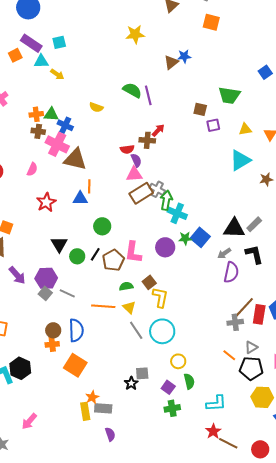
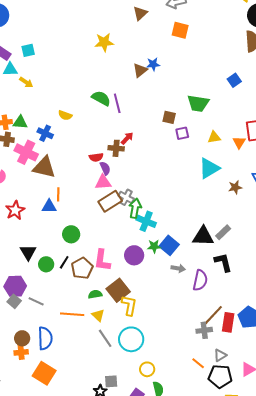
blue cross: (65, 125) -> (45, 133), moved
gray arrow: (224, 253) -> (178, 268), moved, turned -136
brown square: (149, 282) -> (118, 290), size x1.6

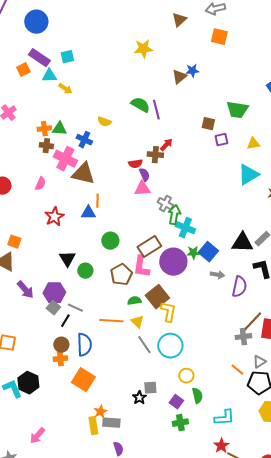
brown rectangle: (110, 201) -> (149, 247), moved
purple circle: (134, 255) -> (173, 262), size x1.4
black line: (64, 262) -> (65, 321), moved

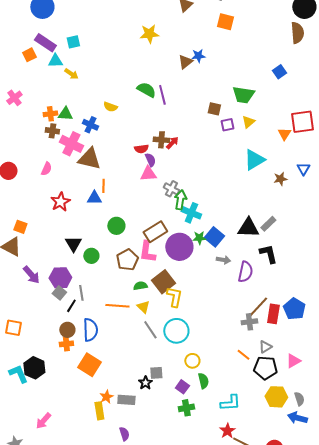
yellow triangle: (253, 144) -> (248, 122), moved, turned -32
red arrow: (166, 145) -> (172, 143), moved
gray line: (75, 308) -> (81, 293), turned 56
gray rectangle: (111, 423) -> (126, 400), moved

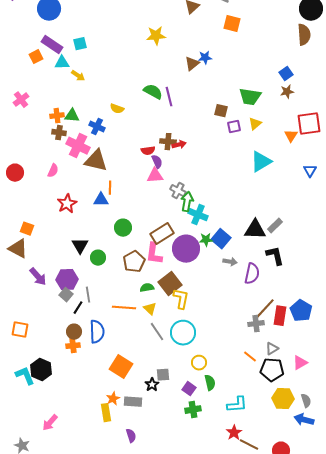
red arrow: (172, 143) -> (179, 145), turned 32
brown star: (280, 179) -> (287, 92), moved
orange square: (89, 365) -> (121, 367), moved

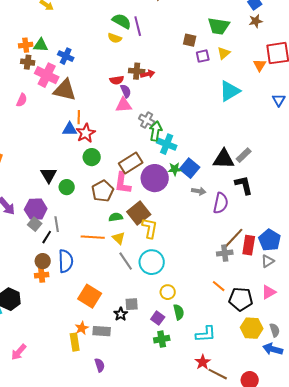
yellow semicircle: (117, 109) -> (115, 38), moved
red star: (67, 204) -> (86, 133), moved
gray triangle: (272, 349) -> (268, 261), moved

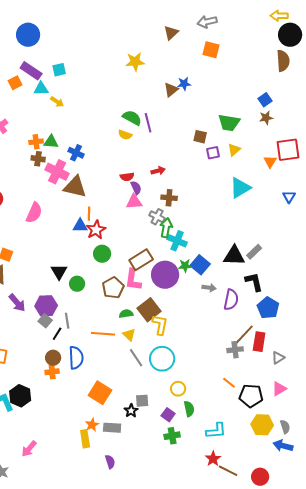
brown cross: (137, 71) -> (169, 198), moved
pink semicircle: (22, 100) -> (34, 213), moved, size x1.5
blue pentagon: (270, 240) -> (268, 308), moved

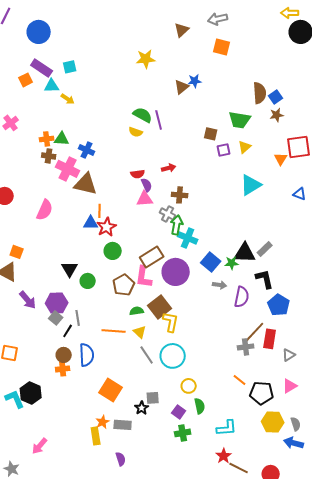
brown semicircle: (283, 61) -> (260, 93), moved
blue triangle: (289, 197) -> (300, 194), turned -40
green star: (185, 266) -> (232, 263), moved

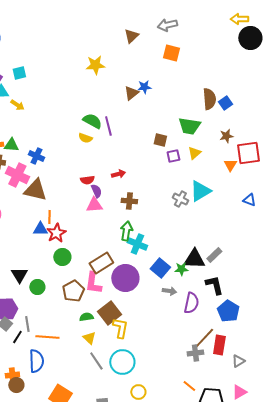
brown star: (277, 115) -> (226, 136), moved
gray cross: (168, 214) -> (180, 199), moved
orange line: (114, 331) -> (47, 337), moved
brown circle: (64, 355) -> (16, 385), moved

